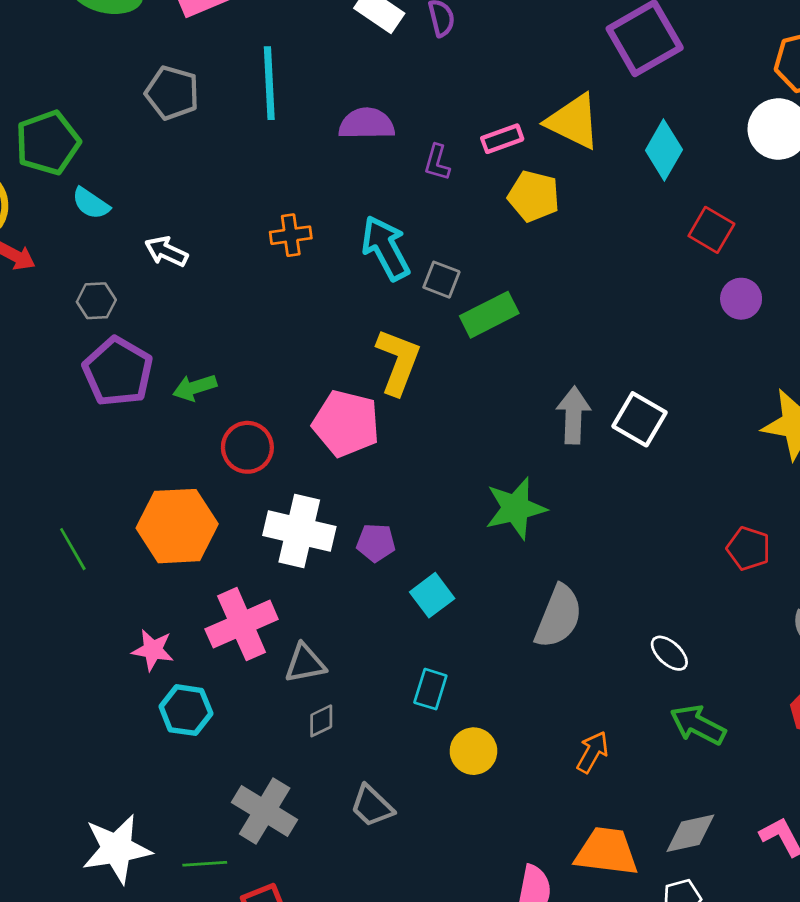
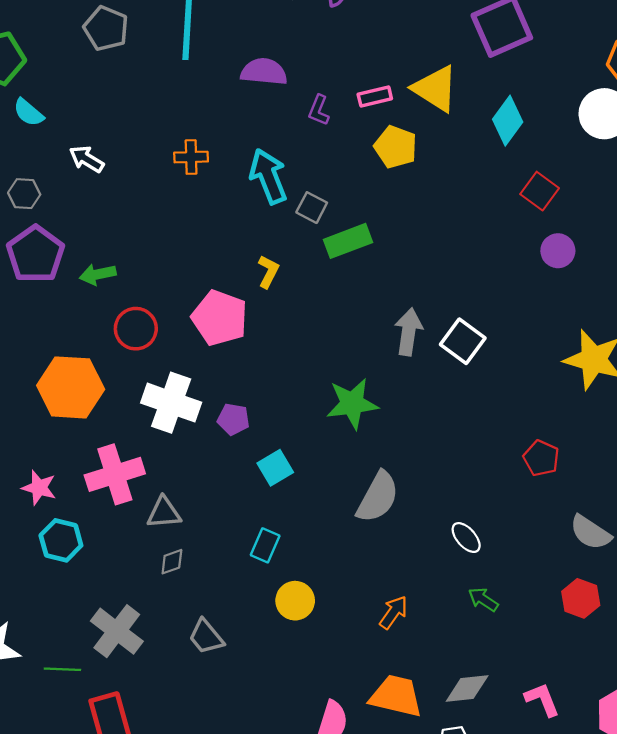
yellow L-shape: (398, 362) -> (268, 272), size x0.6
green arrow: (698, 725) -> (483, 599), size x0.7

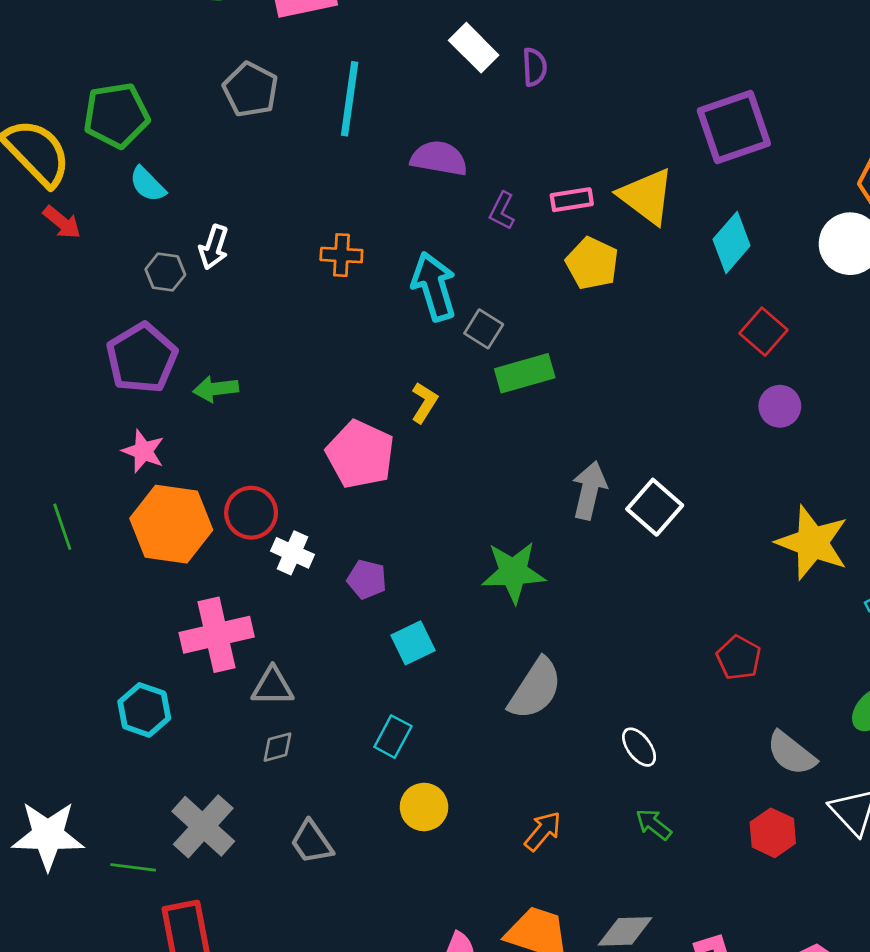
white arrow: (87, 159) -> (214, 247), turned -108
gray hexagon: (24, 194) -> (165, 272), moved
red circle: (136, 329) -> (251, 513), moved
white cross: (171, 403) -> (293, 553), size x0.6
pink star: (39, 488) -> (143, 451), moved

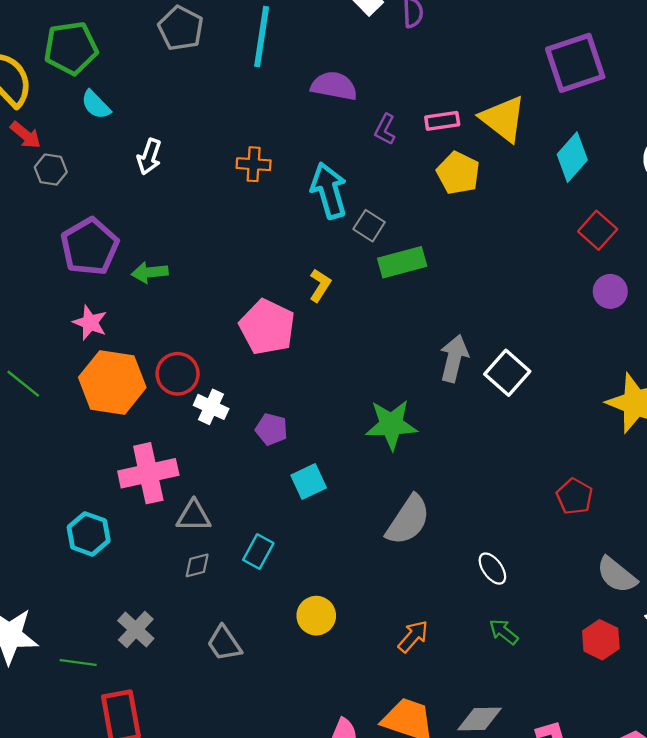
gray hexagon: (165, 272) -> (51, 170), moved
green line: (62, 527) -> (23, 384), turned -33
cyan rectangle: (393, 737) -> (258, 552), moved
gray cross: (203, 826) -> (136, 629), size x0.7

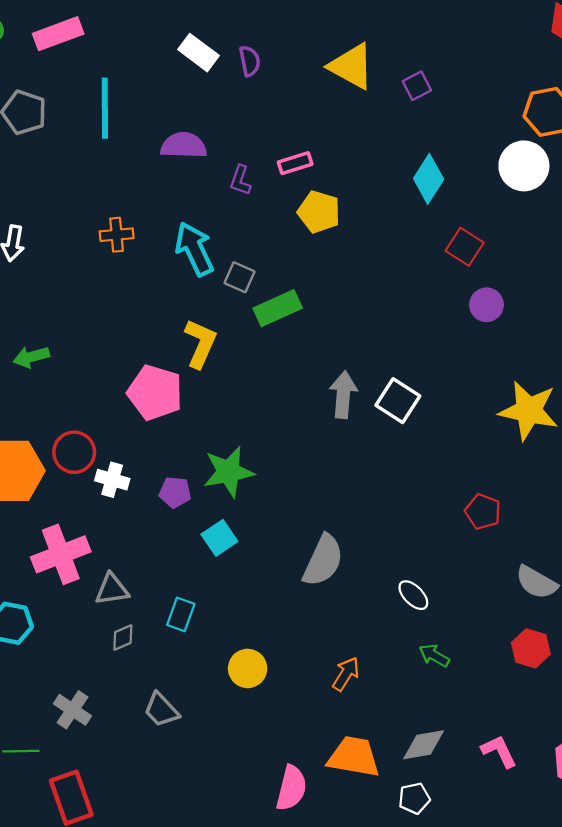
purple square: (575, 63) -> (417, 86), size x0.5
yellow triangle: (503, 119) -> (351, 66), moved
yellow L-shape: (320, 285) -> (200, 343), size x1.5
green star: (391, 425) -> (228, 472), moved

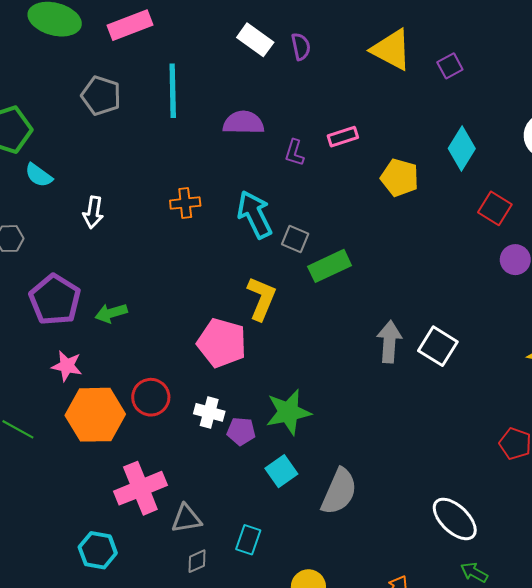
yellow pentagon: (319, 212) -> (400, 178), moved
white cross: (112, 480) -> (209, 412), moved
gray semicircle: (323, 560) -> (339, 492), moved
white ellipse: (413, 595) -> (455, 519), size x1.6

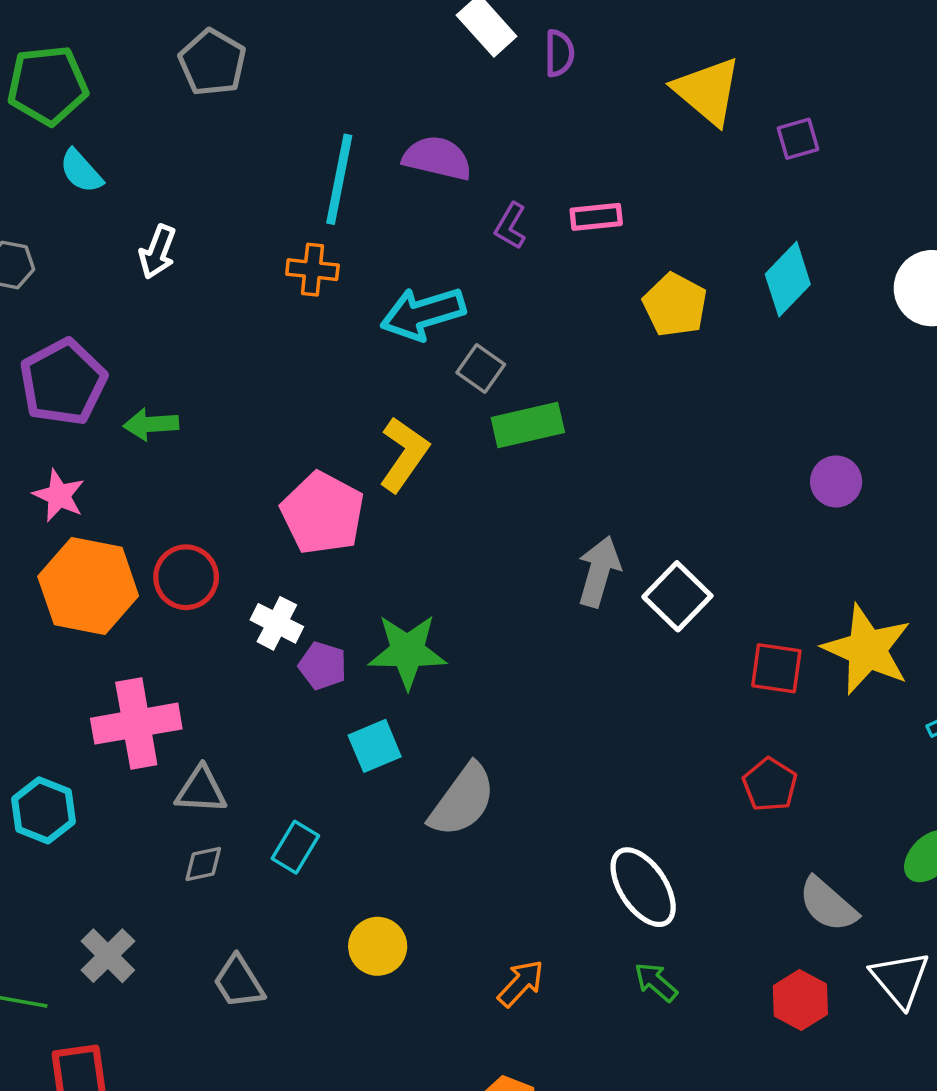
cyan line: (173, 91) -> (339, 179), moved
red square: (495, 208) -> (776, 668), moved, turned -36
cyan arrow: (255, 215) -> (423, 314), turned -93

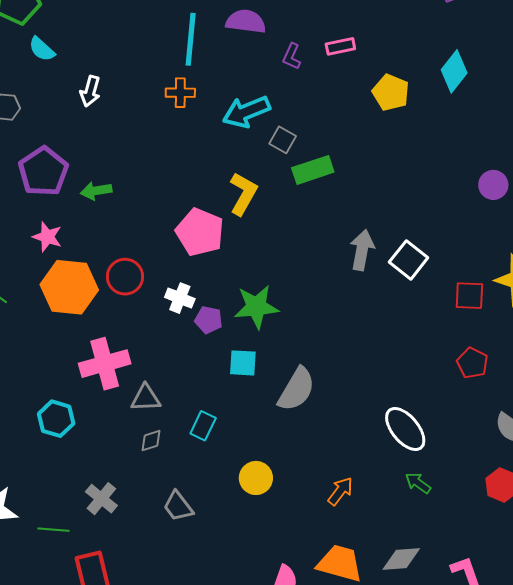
cyan square: (375, 746) -> (243, 363), turned 32

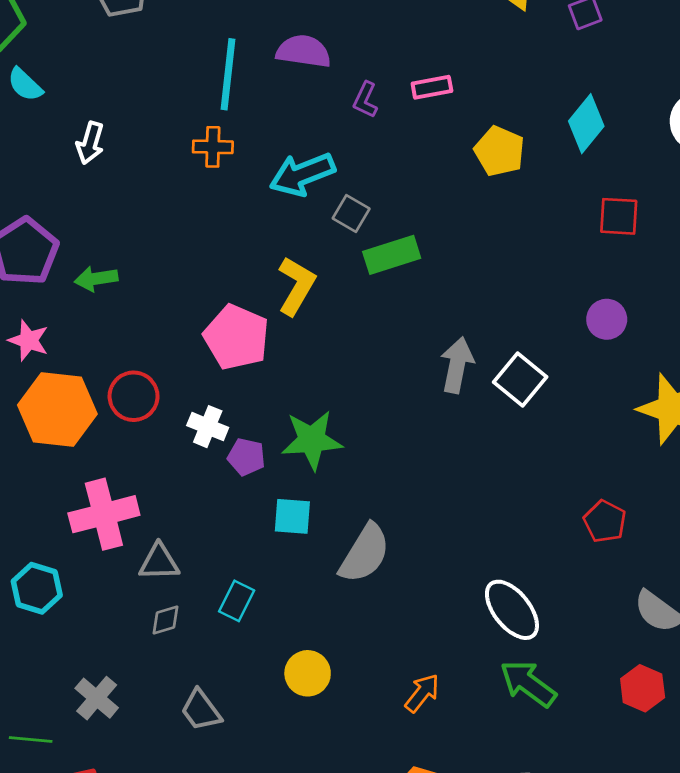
purple circle: (493, 185) -> (607, 319), moved
red square: (469, 296) -> (619, 216), moved
green arrow: (418, 483) -> (528, 683), size x1.6

